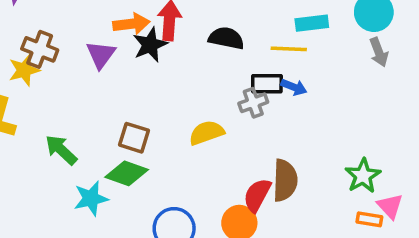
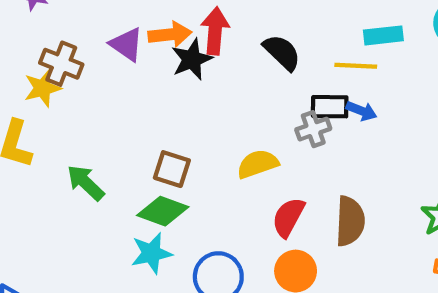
black semicircle: (226, 38) -> (282, 52), turned 32
purple triangle: (101, 55) -> (127, 44), moved, turned -32
red semicircle: (257, 195) -> (288, 217), moved
cyan star: (91, 198) -> (152, 253), moved

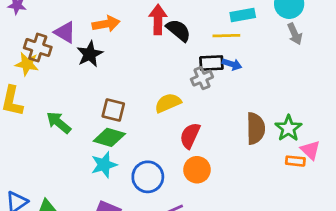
red arrow: (215, 31) -> (158, 20), moved
purple triangle: (127, 44) -> (65, 32), moved
black star: (192, 59) -> (90, 54), moved
yellow star: (43, 88) -> (27, 64), turned 30
brown semicircle: (350, 221) -> (256, 128), moved

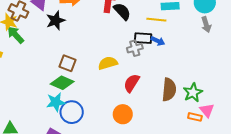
green arrow: (59, 123) -> (16, 35), moved
red semicircle: (190, 136) -> (132, 83), moved
blue circle: (148, 177) -> (72, 112), moved

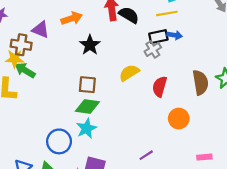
black star: (56, 20) -> (90, 45), moved
blue circle: (72, 112) -> (59, 141), moved
orange circle: (123, 114) -> (179, 119), moved

